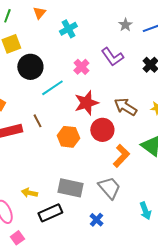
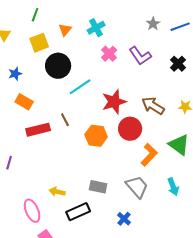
orange triangle: (39, 13) -> (65, 30), moved
pink cross: (81, 67) -> (109, 54), moved
gray rectangle: (70, 188) -> (98, 187), size x0.7
cyan arrow: (145, 211) -> (173, 187), moved

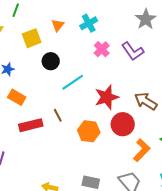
green line: (35, 15) -> (16, 10), moved
gray star: (153, 24) -> (146, 19), size x1.5
black circle: (58, 66) -> (51, 61), size x0.7

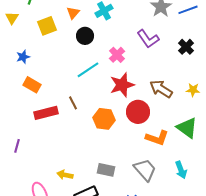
pink cross: (102, 49) -> (117, 55), moved
black circle: (51, 61) -> (85, 36), moved
orange L-shape: (142, 150) -> (157, 138), turned 65

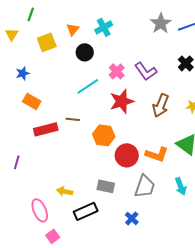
purple L-shape: (148, 39) -> (146, 71), moved
brown arrow: (161, 89) -> (161, 105), turned -100
brown line: (73, 103) -> (73, 119), turned -56
red circle: (138, 112) -> (127, 155), moved
gray trapezoid: (145, 170) -> (145, 186), turned 60

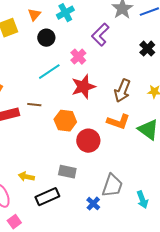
purple L-shape: (146, 71) -> (100, 35), moved, turned 80
orange L-shape: (157, 154) -> (118, 122), moved
gray trapezoid: (145, 186) -> (112, 186), moved
cyan arrow: (181, 186) -> (142, 200), moved

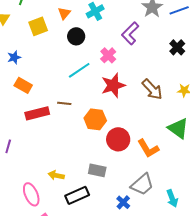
brown arrow: (122, 91) -> (152, 89), turned -65
orange L-shape: (118, 122) -> (148, 148), moved, turned 40
gray trapezoid: (112, 186) -> (142, 184), turned 30

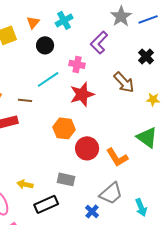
pink cross: (108, 55) -> (77, 64), turned -35
brown arrow: (152, 89) -> (124, 82), moved
brown line: (64, 103) -> (25, 100), moved

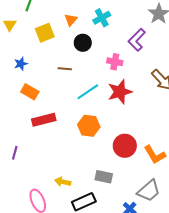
cyan line: (48, 79) -> (88, 92), moved
brown line: (25, 100) -> (65, 69), moved
orange hexagon: (64, 128) -> (89, 126), moved

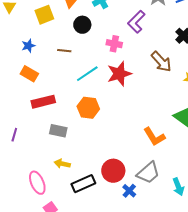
blue star: (21, 64) -> (28, 46), moved
red circle: (125, 146) -> (113, 171), moved
gray rectangle: (104, 177) -> (58, 131), moved

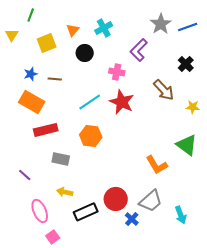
brown line: (64, 51) -> (55, 79), moved
orange rectangle: (29, 74) -> (32, 102), size x1.4
red star: (119, 74) -> (122, 102), turned -30
purple line: (14, 135) -> (25, 175), moved, turned -64

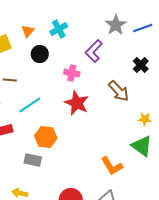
cyan line: (90, 102) -> (30, 105), moved
yellow star: (193, 107) -> (145, 119), moved
gray rectangle: (61, 159) -> (33, 160), moved

